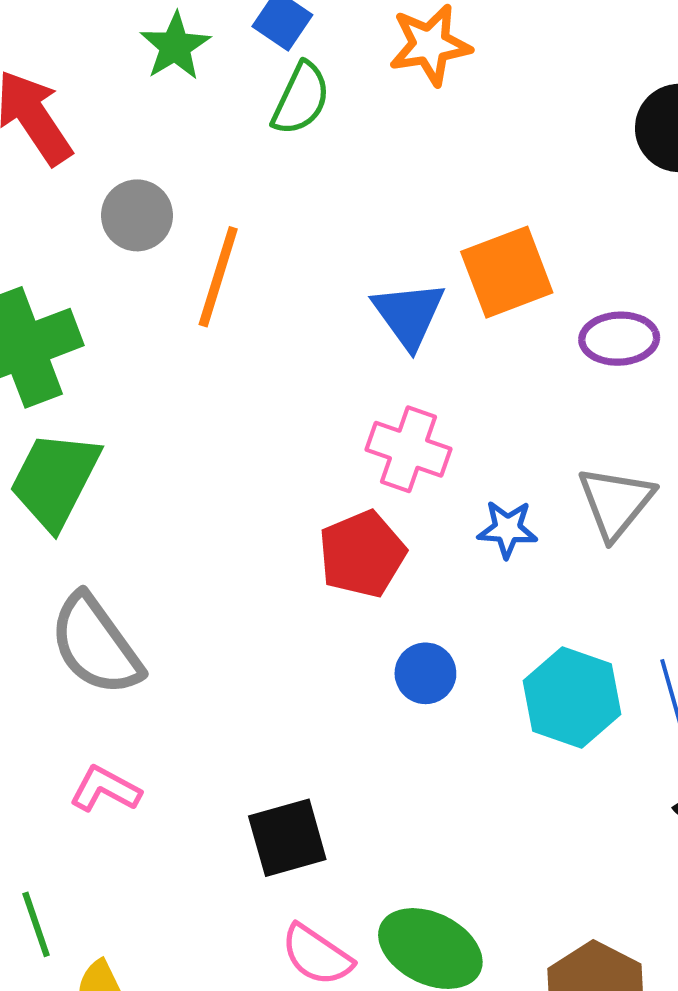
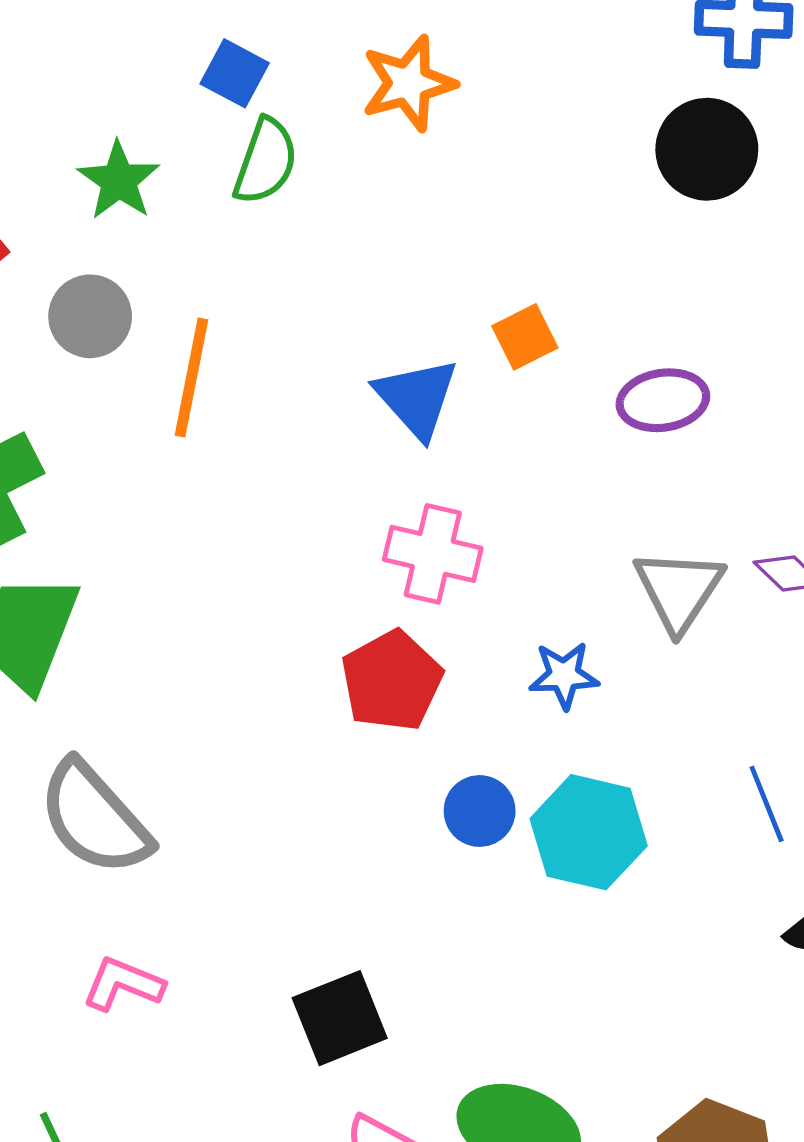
green star: (175, 46) -> (119, 181), moved
orange square: (507, 272) -> (525, 337), size x0.6
blue star: (507, 529) -> (564, 675), moved
cyan hexagon: (572, 697) -> (589, 832), moved

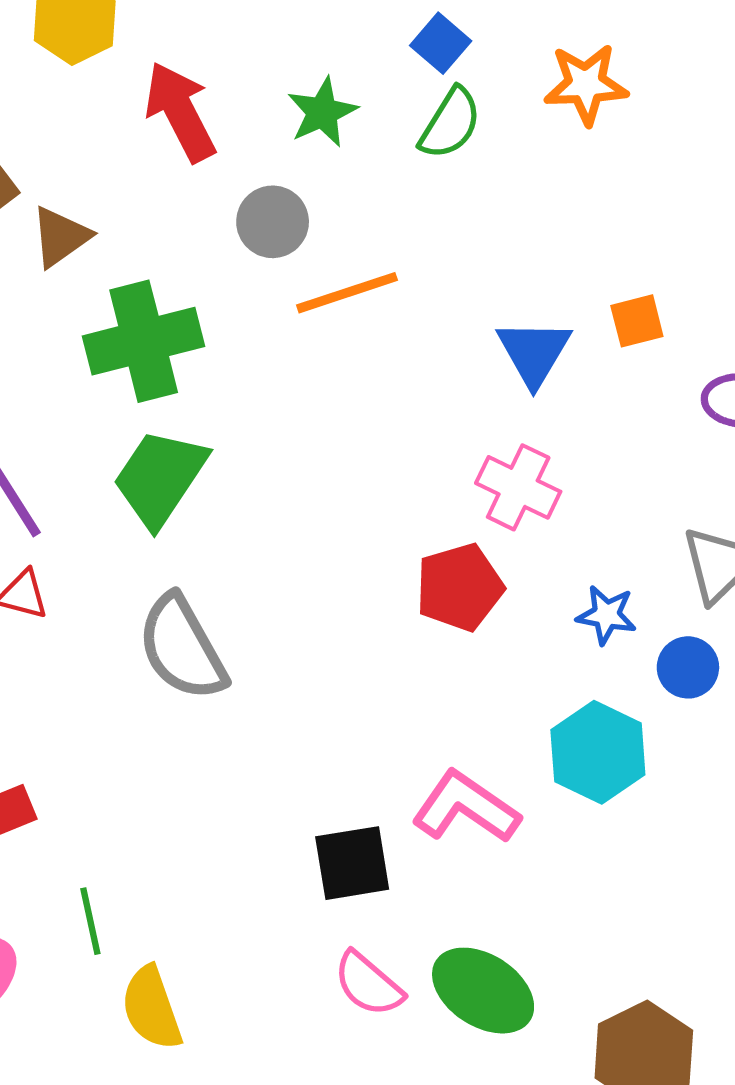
orange line: (192, 378) -> (347, 293), turned 48
blue circle: (480, 811) -> (688, 667), moved
pink L-shape: (123, 984) -> (466, 807), moved, size x1.5

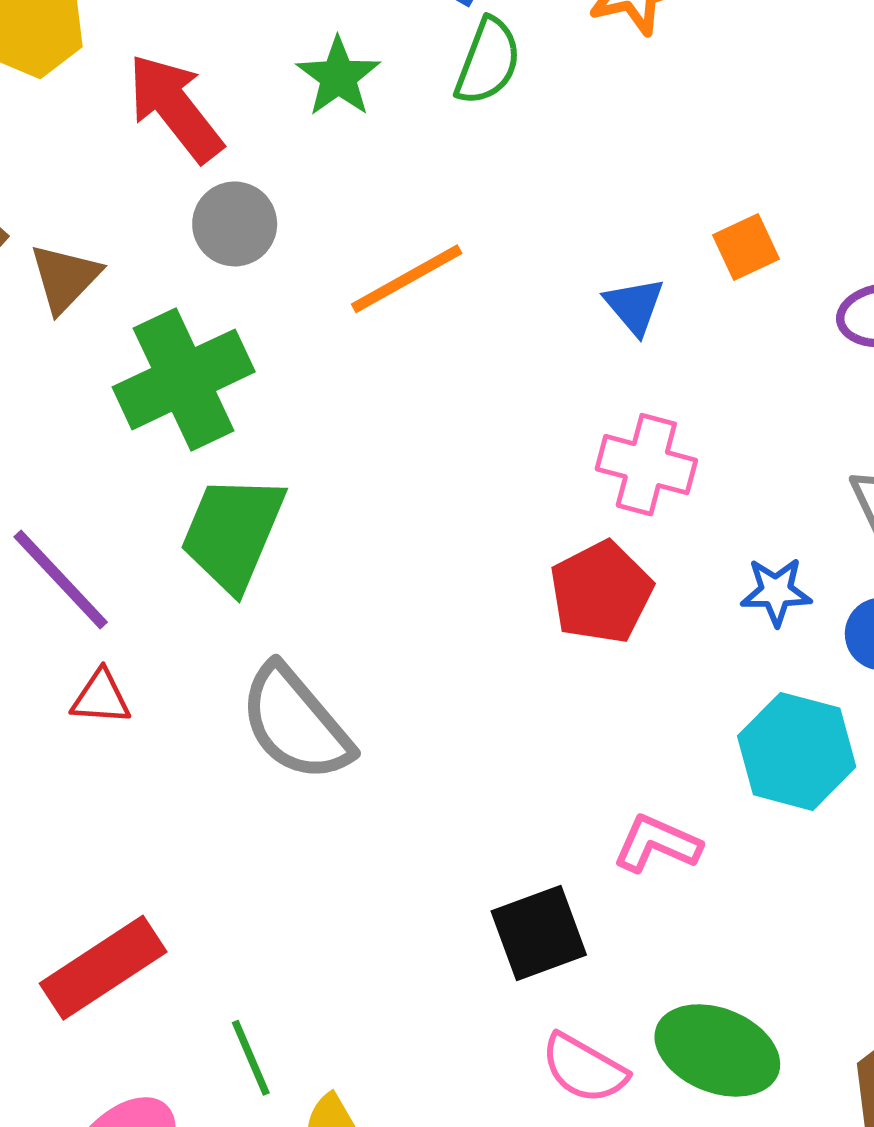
gray circle: (273, 222) -> (235, 224), moved
blue triangle: (534, 352) -> (635, 306), size x0.7
pink L-shape: (466, 807) -> (657, 844), size x0.7

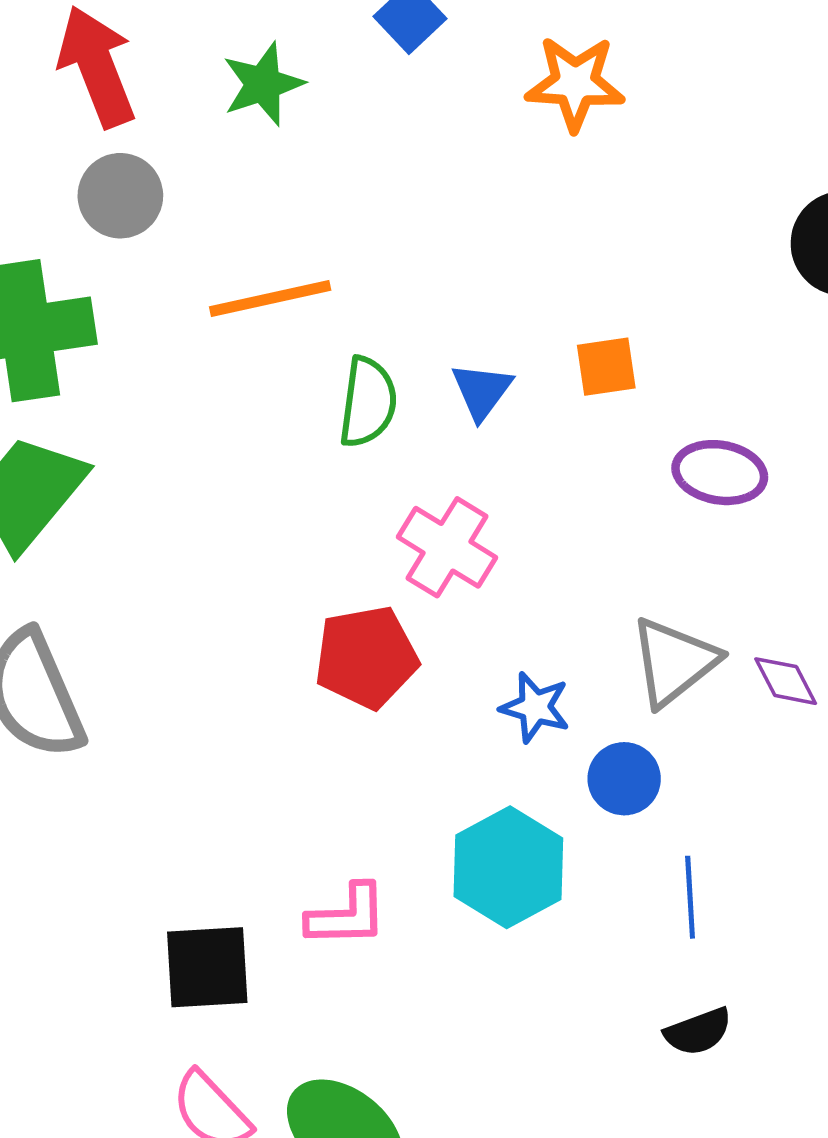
green semicircle: (488, 61) -> (368, 402), moved, turned -30
pink L-shape: (657, 844) -> (347, 916), turned 138

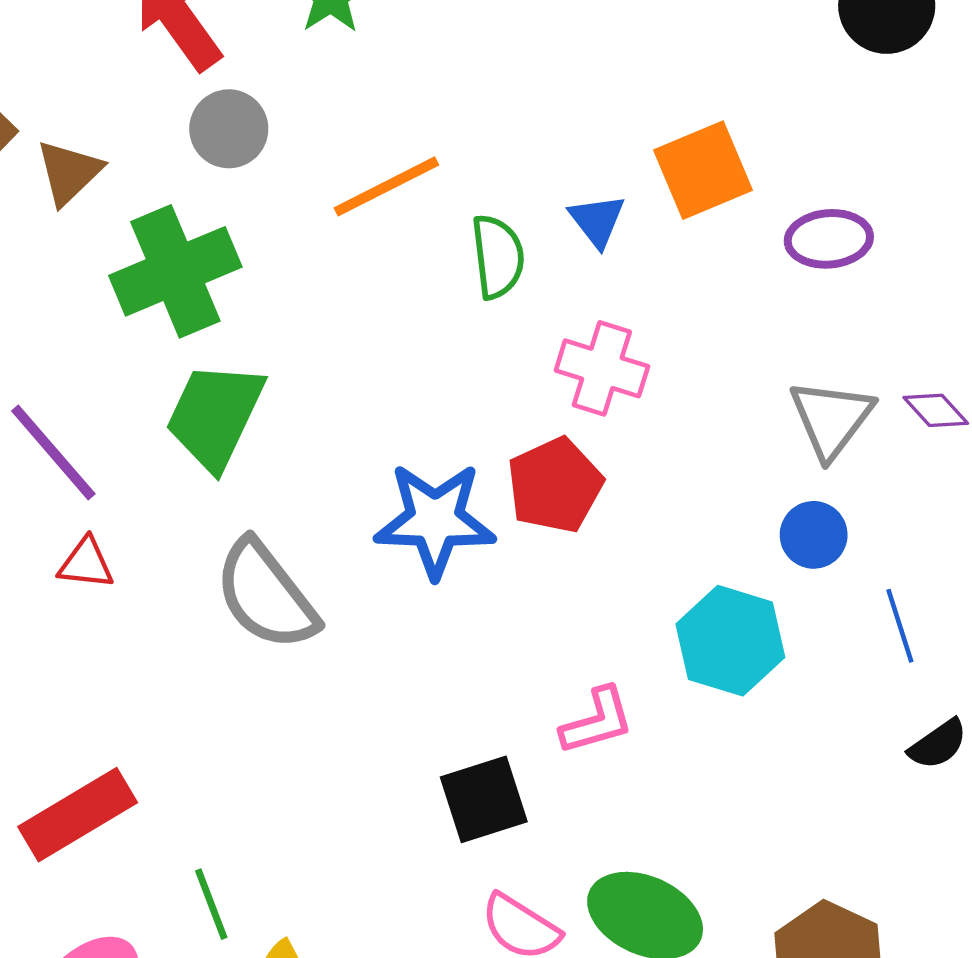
orange square: (606, 367) -> (703, 170), size x1.6
blue star: (535, 707) -> (435, 520), moved, size x1.8

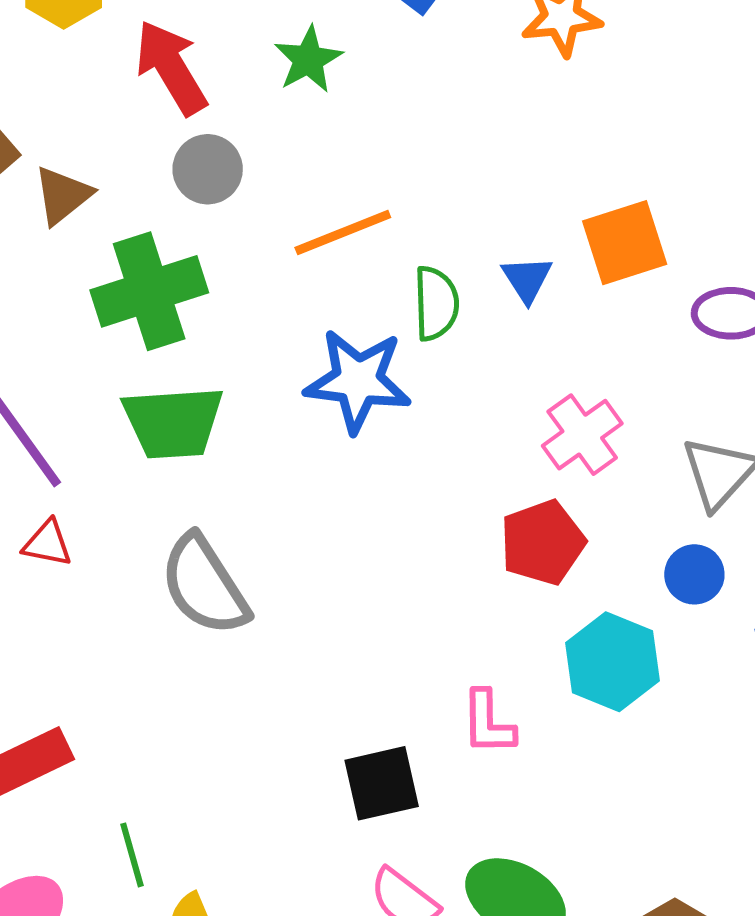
pink cross: (602, 368) -> (582, 435), moved, turned 32
green trapezoid: (215, 416) -> (173, 422), turned -124
red pentagon: (555, 485) -> (543, 542), moved
blue star: (435, 520) -> (358, 381), moved
pink L-shape: (597, 721) -> (488, 723), turned 100

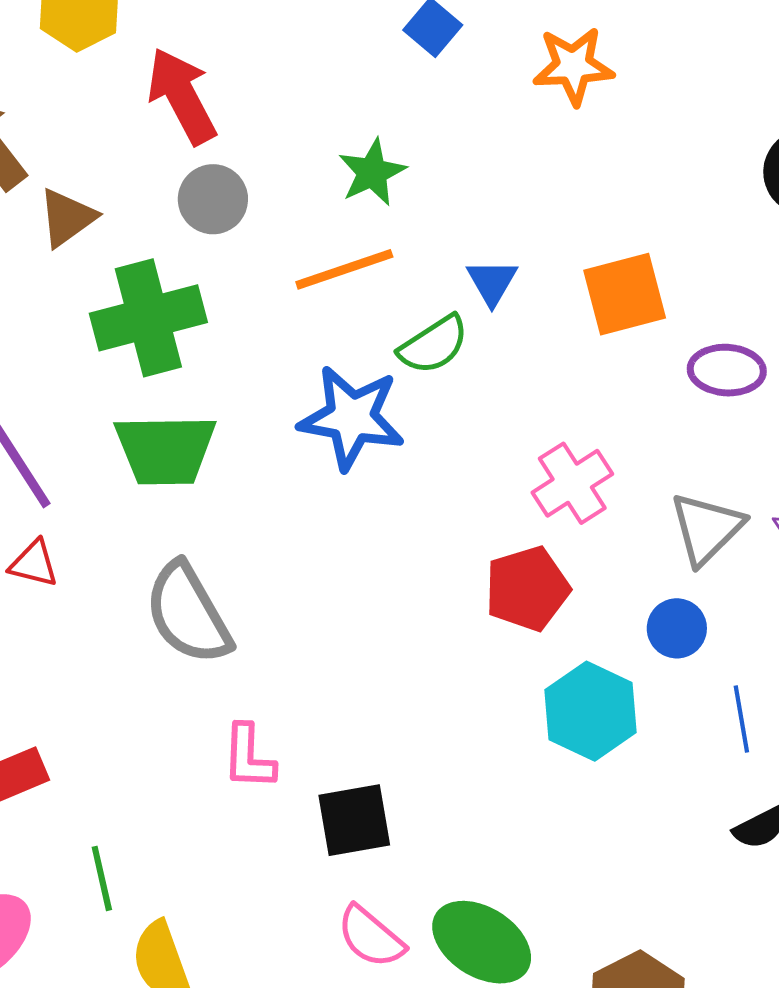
green star: (308, 60) -> (372, 172), moved
blue triangle: (527, 279) -> (492, 282), moved
green semicircle: (436, 303) -> (434, 345), turned 56
pink L-shape: (488, 723) -> (249, 757), moved

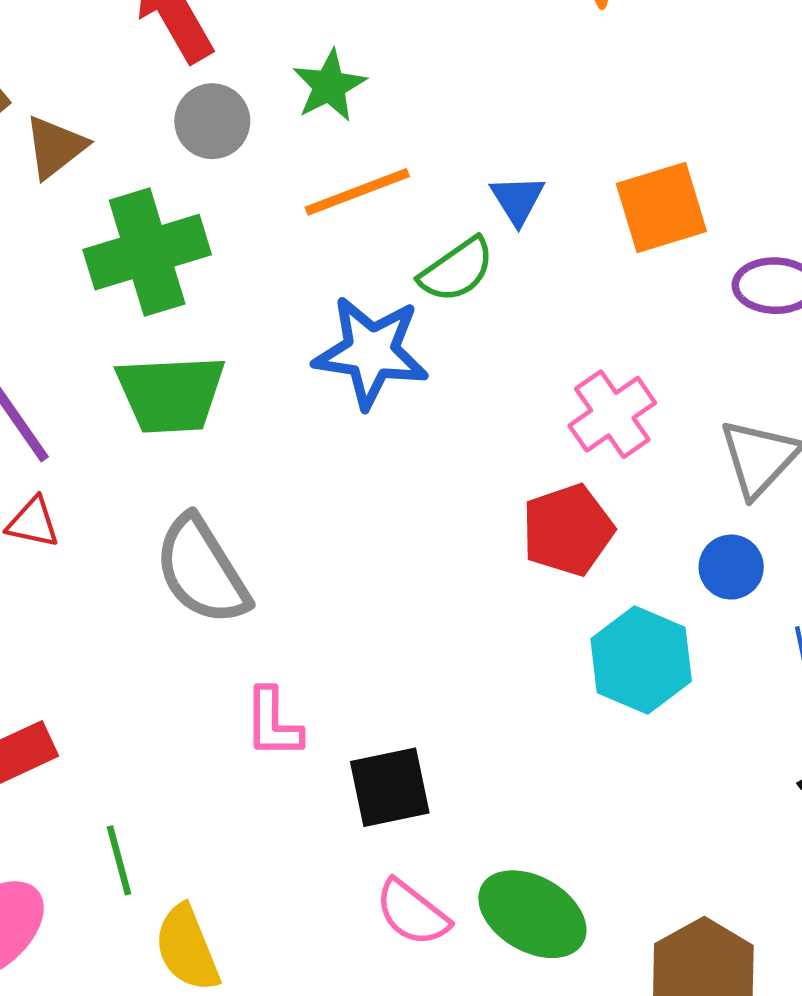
green star: (372, 172) -> (329, 86), moved

